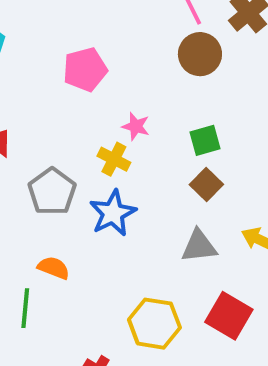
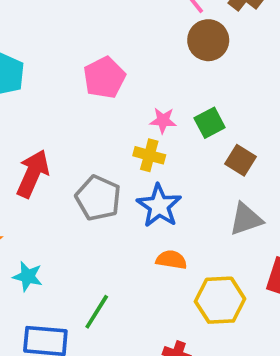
green square: (205, 140) -> (210, 123), moved
orange semicircle: (54, 268) -> (171, 260), moved
green line: (25, 308) -> (97, 312), turned 39

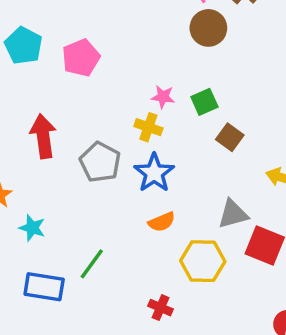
pink pentagon: (104, 78) -> (81, 58), moved
red arrow: (33, 174) -> (43, 136), turned -36
gray triangle: (246, 219) -> (233, 214), moved
orange semicircle: (171, 260) -> (162, 222), turned 144

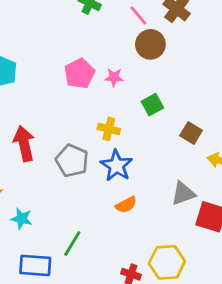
pink pentagon: (81, 58) -> (79, 74), moved
pink star: (163, 97) -> (114, 77), moved
brown square: (230, 137) -> (191, 133), moved
yellow hexagon: (203, 261) -> (167, 262), moved

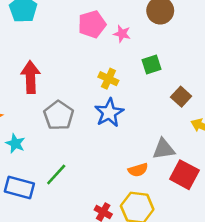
gray pentagon: (72, 161) -> (59, 115), moved
orange semicircle: (126, 205) -> (138, 170), moved

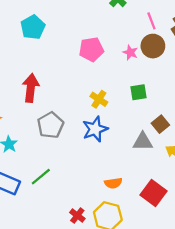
pink star: (122, 34) -> (130, 52), moved
gray triangle: (164, 149) -> (143, 142), moved

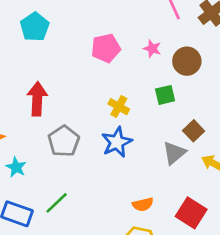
brown circle: (153, 46) -> (187, 61), moved
gray triangle: (143, 142) -> (174, 153), turned -35

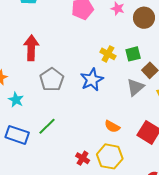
green square: (165, 95) -> (133, 54), moved
yellow cross: (119, 107) -> (108, 54), moved
orange semicircle: (143, 204) -> (112, 126), turned 42

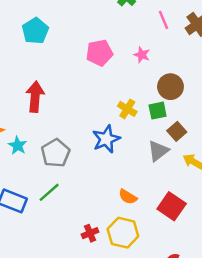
brown circle: (144, 18) -> (170, 87), moved
gray pentagon: (52, 79) -> (56, 153), moved
cyan star: (16, 100) -> (18, 145), moved
red cross: (83, 158) -> (90, 233), turned 32

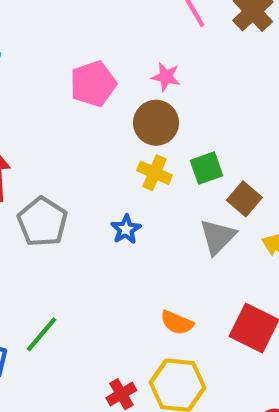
brown circle: (170, 87) -> (156, 123), moved
blue star: (106, 139) -> (126, 229), size x0.6
gray pentagon: (56, 153) -> (42, 222), moved

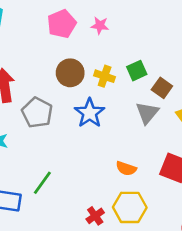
pink star: (166, 77) -> (100, 26), moved
brown circle: (156, 123) -> (70, 73), moved
blue star: (126, 229) -> (90, 113), size x1.6

